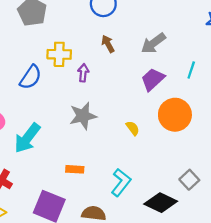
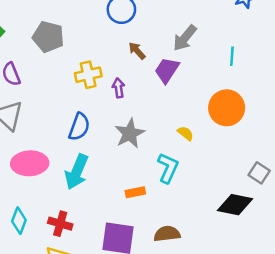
blue semicircle: (31, 77) -> (79, 127), moved
purple trapezoid: (153, 79) -> (167, 70), moved
cyan L-shape: (121, 182) -> (168, 168), moved

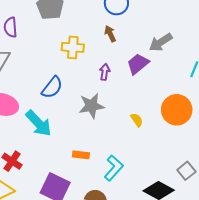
brown arrow: (137, 51) -> (110, 34), moved
purple arrow: (119, 88) -> (105, 72), moved
cyan L-shape: (168, 168) -> (114, 168), moved
cyan arrow: (77, 172) -> (39, 123), turned -84

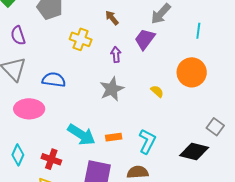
yellow cross: (73, 47) -> (81, 39), turned 30
blue semicircle: (52, 87) -> (54, 80), moved, turned -105
cyan arrow: (39, 123) -> (81, 135), moved

